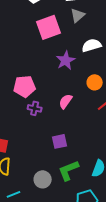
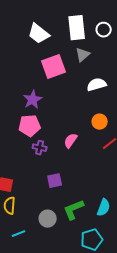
purple star: (66, 60) -> (33, 100), moved
purple square: (60, 141) -> (55, 181), moved

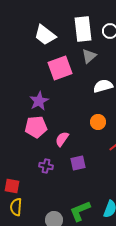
orange circle: (100, 122) -> (98, 122), moved
pink semicircle: (71, 141) -> (62, 139), moved
purple cross: (40, 148) -> (46, 166), moved
purple square: (55, 181) -> (78, 163), moved

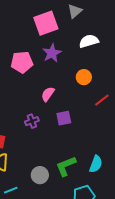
purple star: (39, 101) -> (52, 53), moved
pink pentagon: (36, 127) -> (22, 62), moved
purple cross: (46, 166) -> (32, 121), turned -32

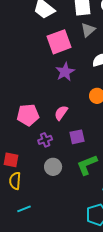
pink pentagon: (22, 62) -> (28, 115), moved
green L-shape: (66, 166) -> (87, 165), moved
gray circle: (40, 175) -> (53, 167), moved

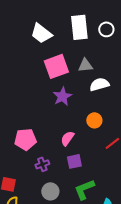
gray triangle: (88, 30) -> (85, 65), moved, turned 35
pink semicircle: (61, 113) -> (67, 138), moved

